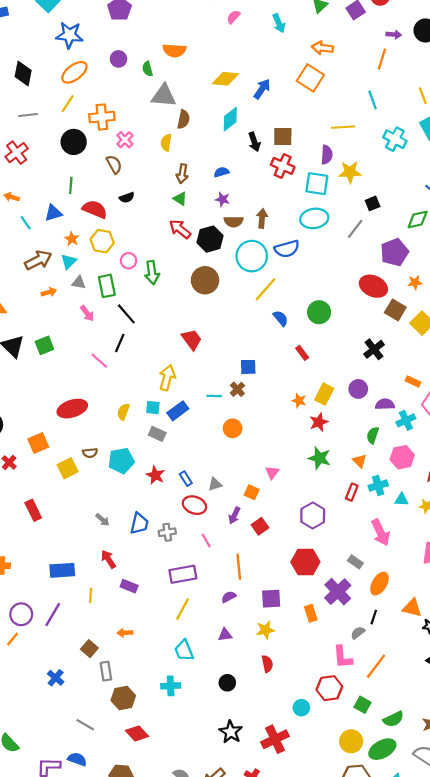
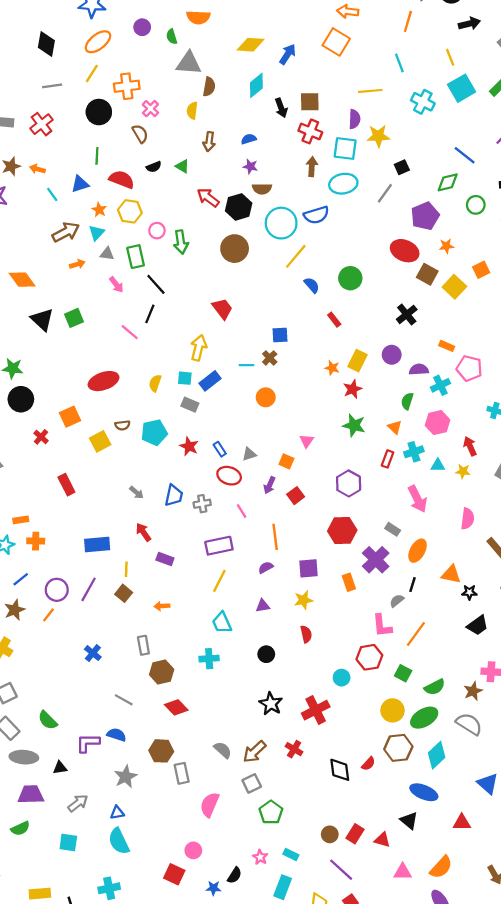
green triangle: (180, 199) -> (182, 166), moved
brown arrow: (262, 218) -> (312, 167), moved
brown square: (89, 649) -> (124, 593), moved

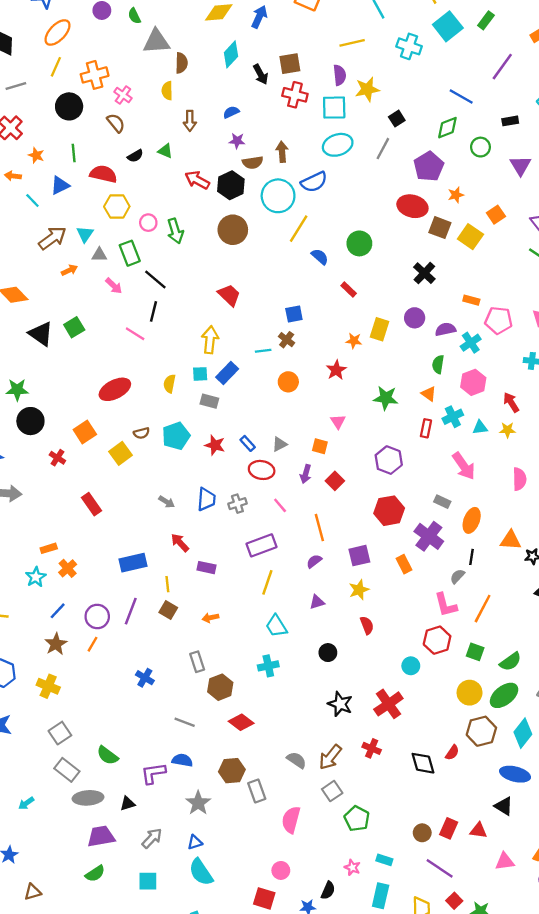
brown arrow: (312, 167) -> (282, 152), moved
orange star: (99, 210) -> (36, 155), moved
red star: (353, 389) -> (336, 370), moved
orange cross: (36, 541) -> (68, 568), turned -35

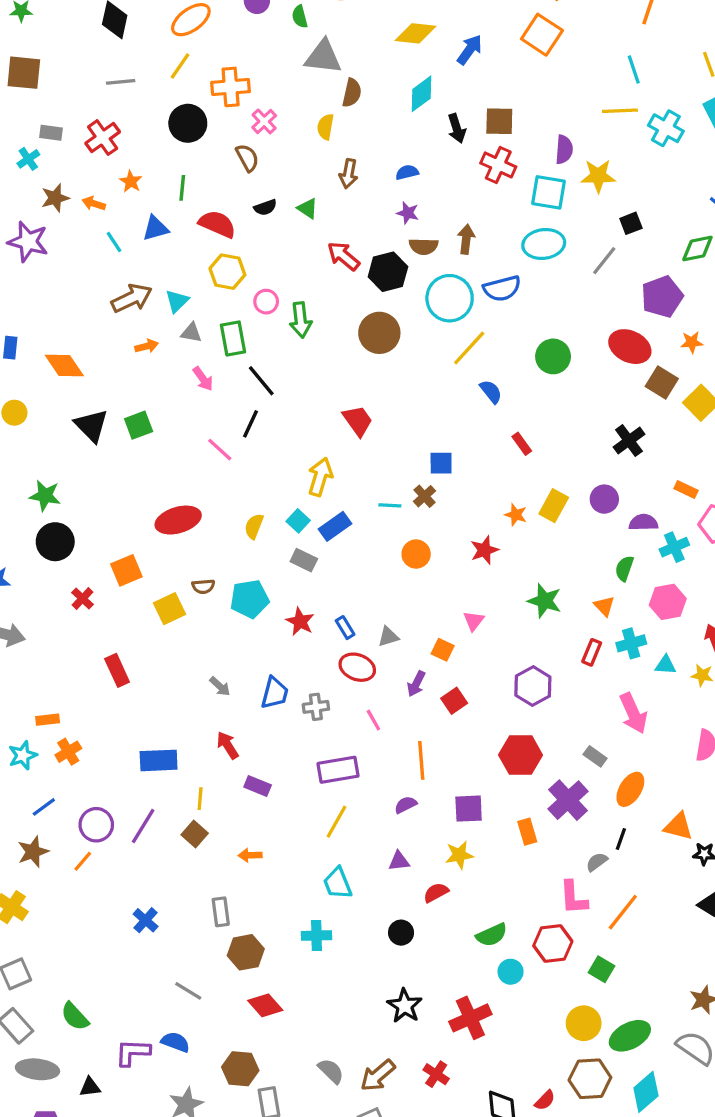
yellow line: (352, 43) -> (620, 111), moved
green circle: (359, 243) -> (553, 356), moved
cyan square: (200, 374) -> (298, 521), turned 35
red semicircle: (367, 625) -> (436, 893), moved, turned -108
green semicircle: (510, 662) -> (492, 935), moved

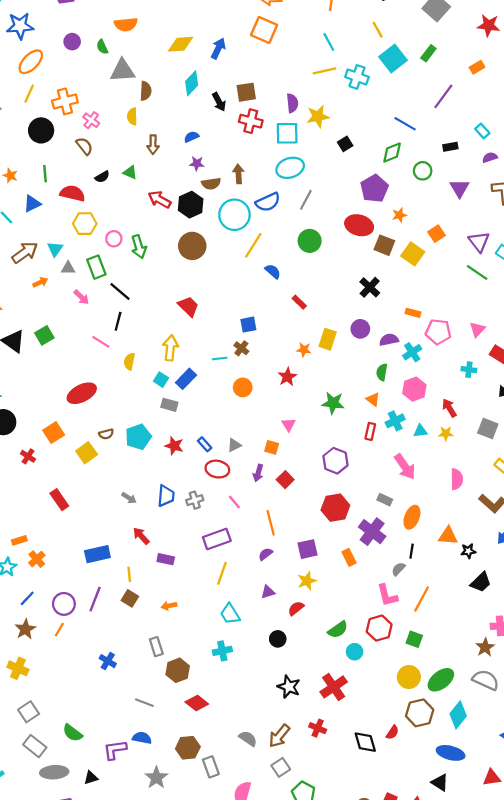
gray line: (604, 261) -> (306, 200), moved
yellow semicircle: (254, 526) -> (129, 361), moved

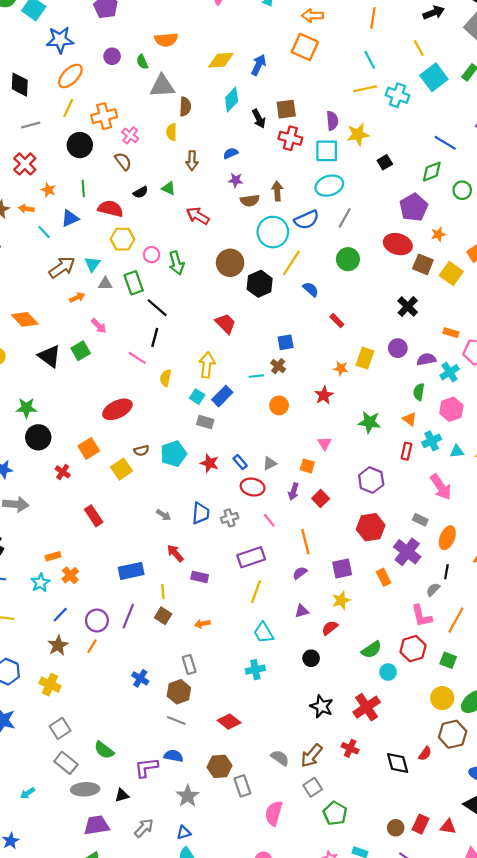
black hexagon: (191, 205) -> (260, 284), moved
pink arrow: (81, 297) -> (99, 326), moved
brown hexagon: (178, 670) -> (179, 692), moved

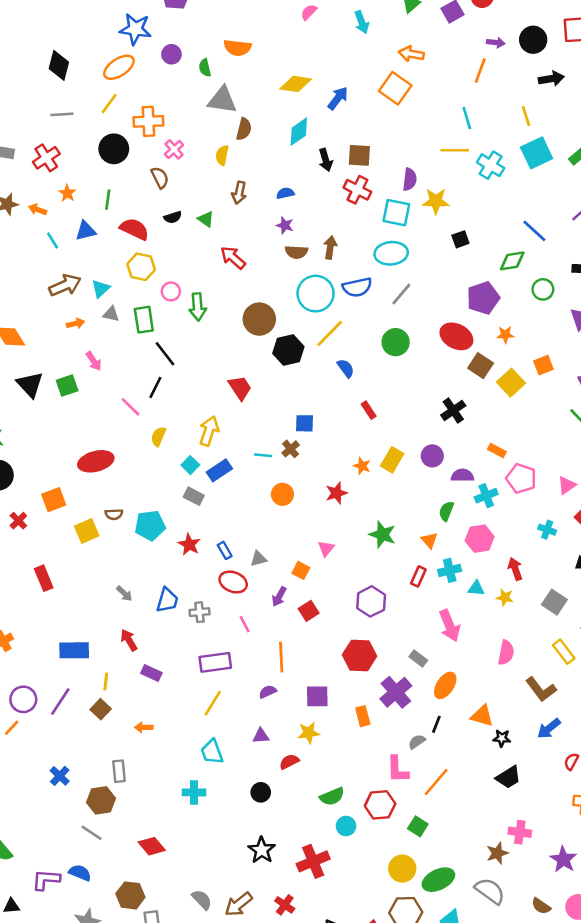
blue star: (60, 40) -> (135, 29), moved

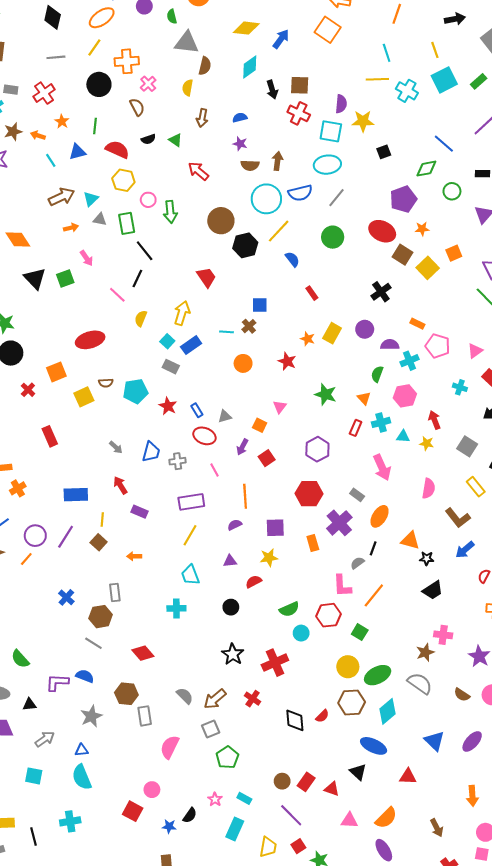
red star: (336, 493) -> (287, 361), turned -30

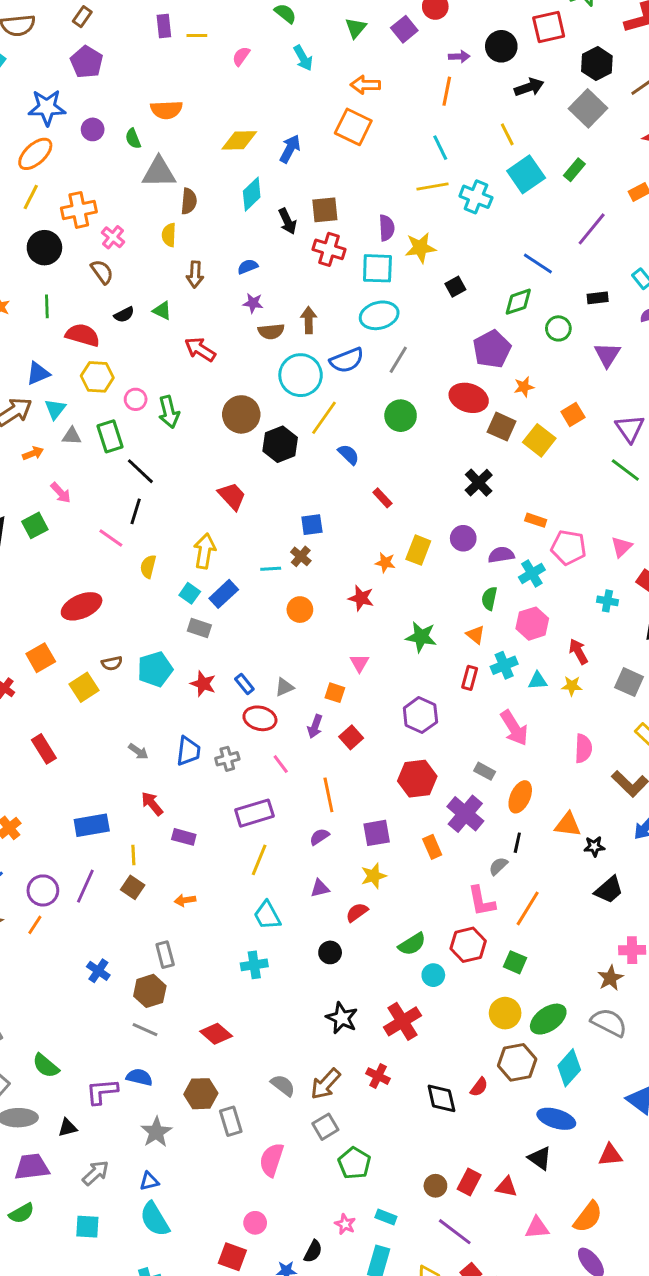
blue triangle: (77, 152) -> (38, 373), moved

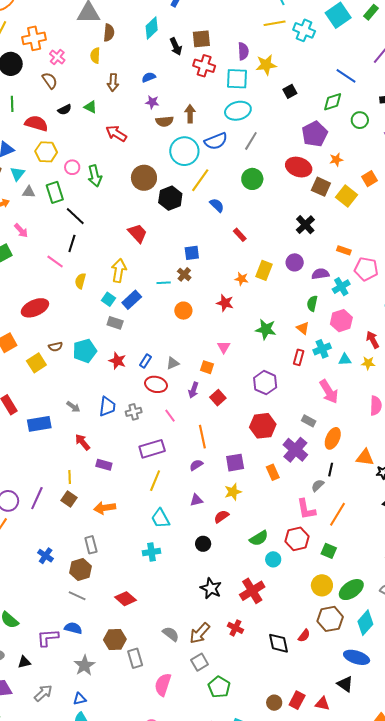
blue rectangle: (244, 684) -> (146, 361), turned 72
blue rectangle: (92, 825) -> (39, 424), moved
orange arrow: (185, 900) -> (105, 508), size x1.5

